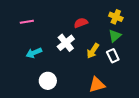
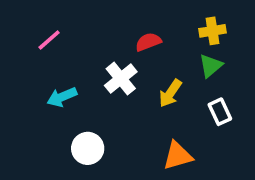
yellow cross: (116, 17) -> (213, 31), turned -32
pink line: (27, 22) -> (49, 40), turned -32
white rectangle: (113, 56) -> (220, 112), moved

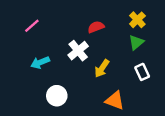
yellow cross: (213, 31) -> (137, 20), turned -35
yellow arrow: (170, 93) -> (102, 68), moved
orange triangle: (178, 156) -> (115, 100), turned 36

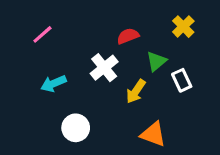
green triangle: (136, 42) -> (156, 61), moved
white rectangle: (142, 72) -> (182, 80), moved

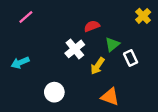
yellow cross: (183, 27) -> (143, 16), moved
pink line: (42, 34) -> (26, 17), moved
cyan arrow: (54, 83) -> (20, 63), moved

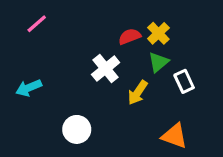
yellow cross: (143, 16) -> (158, 33), moved
orange triangle: (110, 97) -> (174, 136), moved

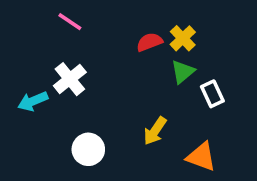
pink line: (37, 24) -> (70, 22), moved, turned 75
white cross: (106, 69) -> (70, 79), moved
yellow arrow: (138, 93) -> (155, 131), moved

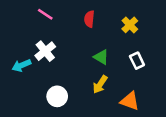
yellow cross: (183, 38) -> (130, 25), moved
red semicircle: (149, 42) -> (89, 19), moved, turned -63
green triangle: (183, 72) -> (101, 57), moved, turned -49

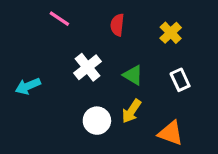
white cross: (45, 51) -> (88, 67), moved
white circle: (57, 96) -> (97, 121), moved

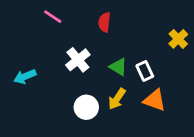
yellow cross: (171, 33) -> (178, 39), moved
white rectangle: (180, 80) -> (145, 71), moved
orange triangle: (171, 133) -> (155, 100), moved

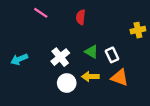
yellow cross: (178, 39) -> (138, 30), turned 32
white cross: (78, 60) -> (60, 57), moved
yellow arrow: (117, 99) -> (90, 77), turned 56

